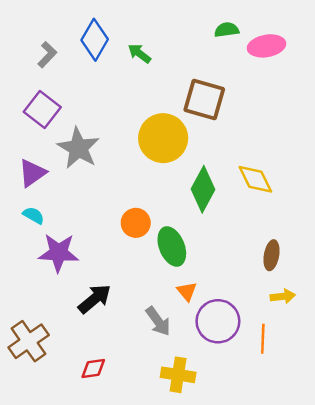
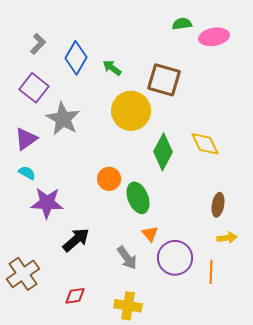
blue diamond: (95, 40) -> (76, 58), moved
green arrow: (139, 53) -> (112, 68), moved
yellow cross: (178, 375) -> (128, 306), moved

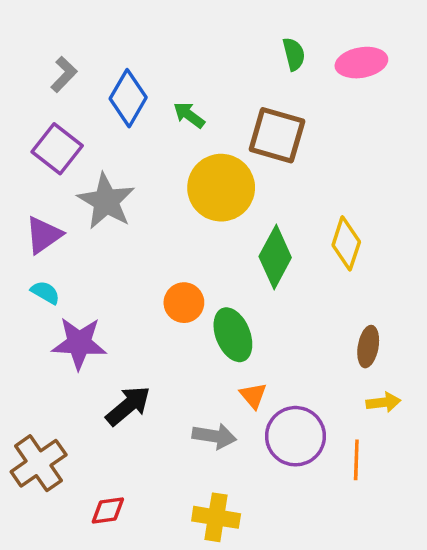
green semicircle: (182, 24) -> (294, 54), moved, turned 84
yellow diamond: (205, 144) -> (346, 243), turned 44
gray arrow: (127, 258) -> (214, 436), turned -45
red diamond: (75, 296) -> (108, 511), moved

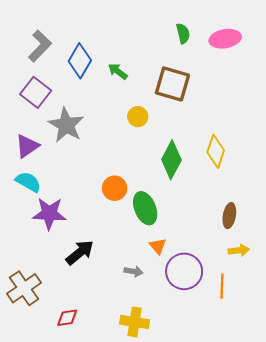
gray L-shape: (64, 74) -> (40, 46), size x1.4
yellow circle: (221, 188) -> (138, 117), size x0.5
cyan semicircle: (45, 292) -> (28, 182), size x1.4
gray arrow: (214, 436) -> (134, 271), size x0.7

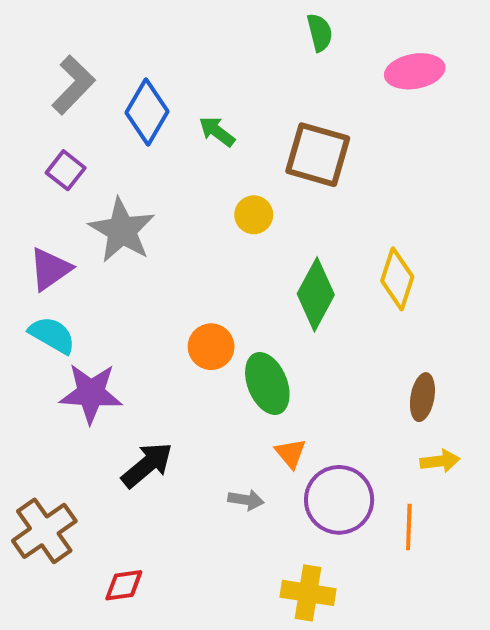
green semicircle: (183, 33) -> (320, 33), moved
purple square: (36, 92) -> (66, 170), size x0.7
yellow cross: (135, 322) -> (308, 593), moved

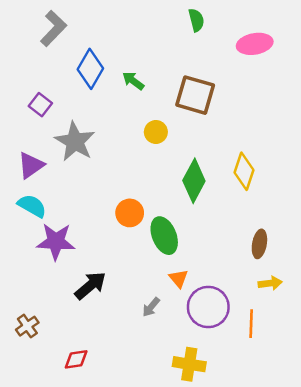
gray L-shape: (73, 85) -> (53, 28), moved
gray arrow: (246, 500) -> (151, 307), turned 120
brown cross: (44, 531) -> (27, 326), size x0.6

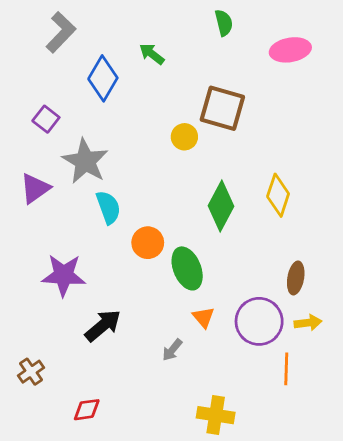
green arrow: (133, 81) -> (152, 54), moved
yellow circle: (156, 132) -> (184, 137), moved
cyan semicircle: (32, 206) -> (108, 207), moved, turned 40
purple circle: (208, 307) -> (259, 321), moved

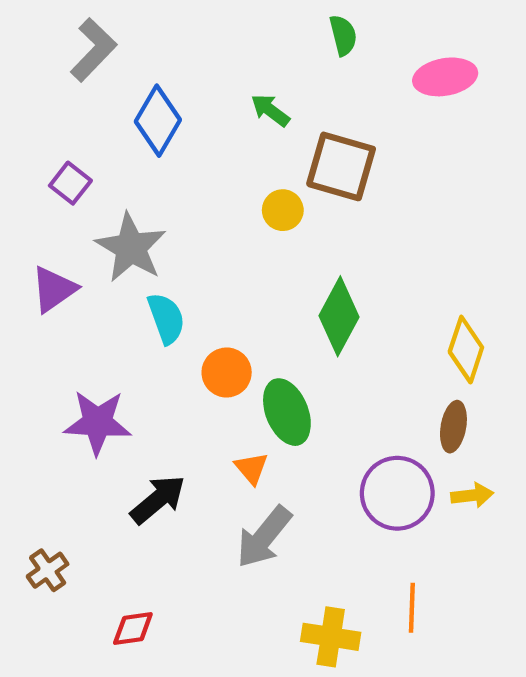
green arrow: (152, 54) -> (270, 110), moved
yellow diamond: (278, 195) -> (466, 350), moved
orange triangle: (203, 317) -> (252, 468), moved
gray arrow: (172, 350) -> (264, 537), size x1.8
orange line: (286, 369) -> (412, 608), moved

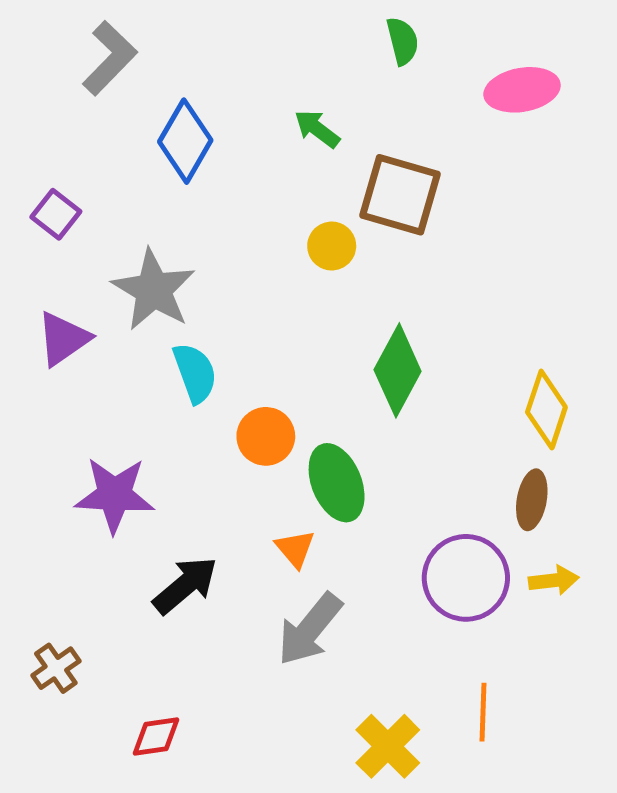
purple square: (70, 183) -> (56, 214), moved
yellow cross: (331, 637) -> (388, 746), turned 36

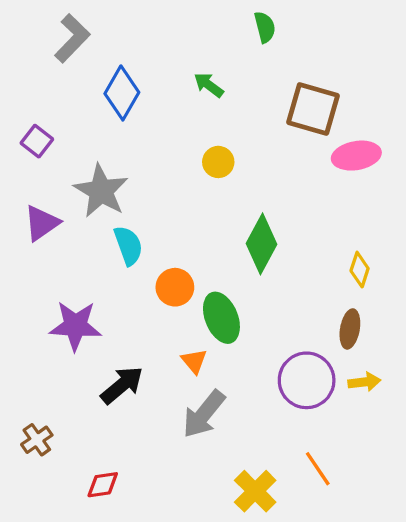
pink ellipse: (522, 90) -> (356, 156), moved
brown square: (400, 195) -> (313, 109), moved
yellow diamond: (546, 410) -> (360, 270), size x0.7
orange line: (483, 712) -> (318, 469), turned -36

